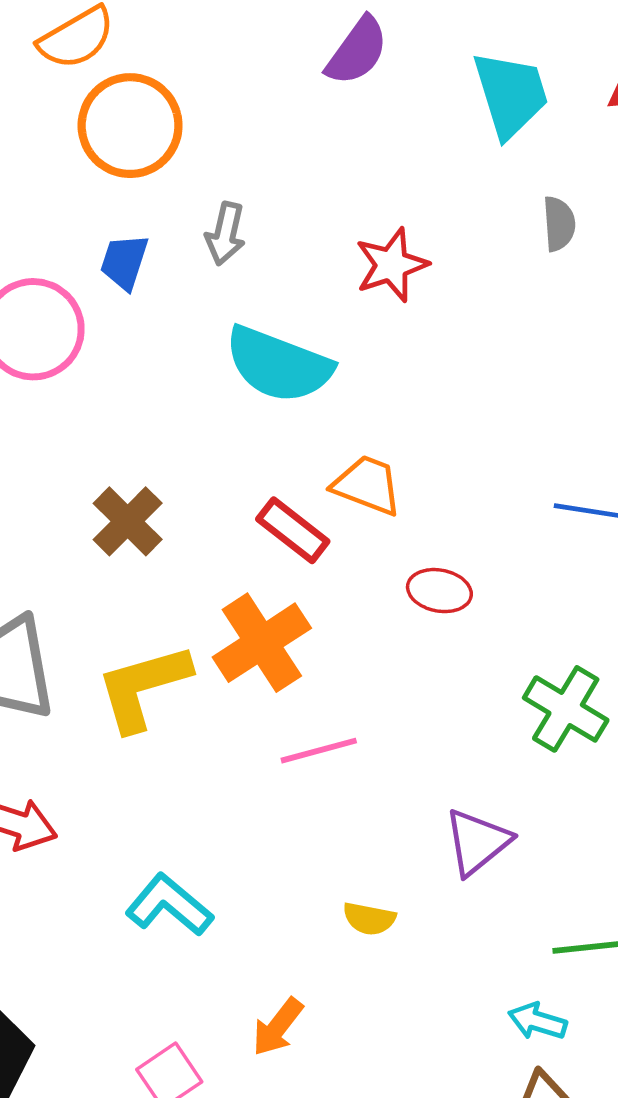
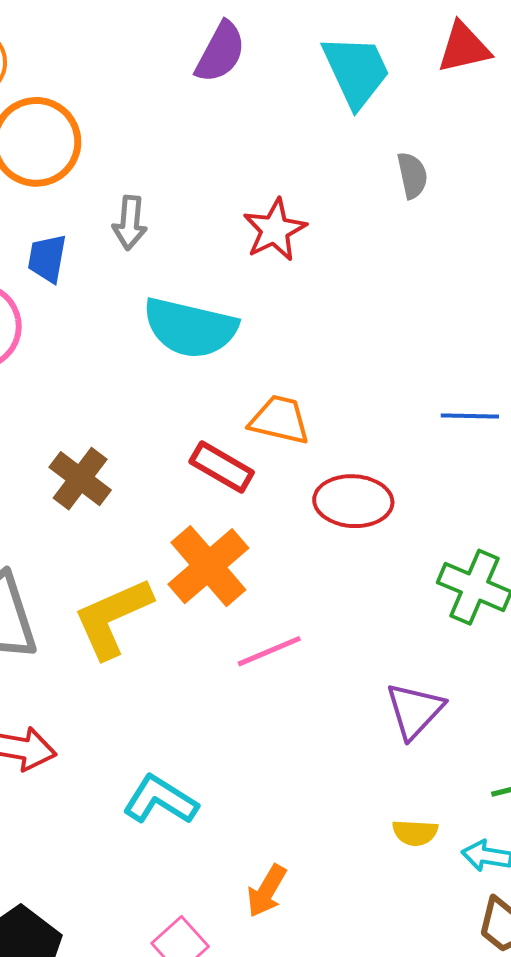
red ellipse: (439, 591) -> (353, 501), size x1.4
yellow semicircle: (369, 919) -> (415, 833), moved

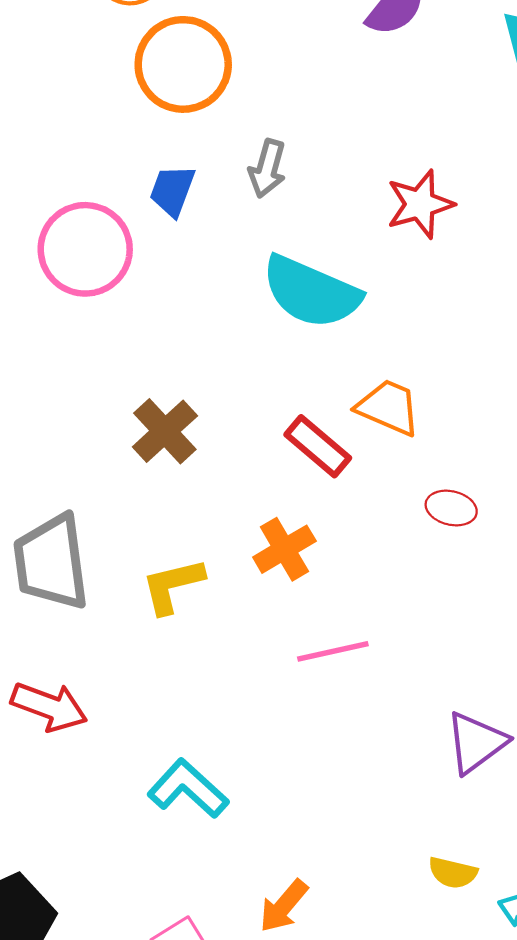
red ellipse: (353, 501) -> (451, 508), size x0.6
orange cross: (208, 566) -> (284, 549), size x0.7
yellow L-shape: (113, 618) -> (173, 586), size x0.7

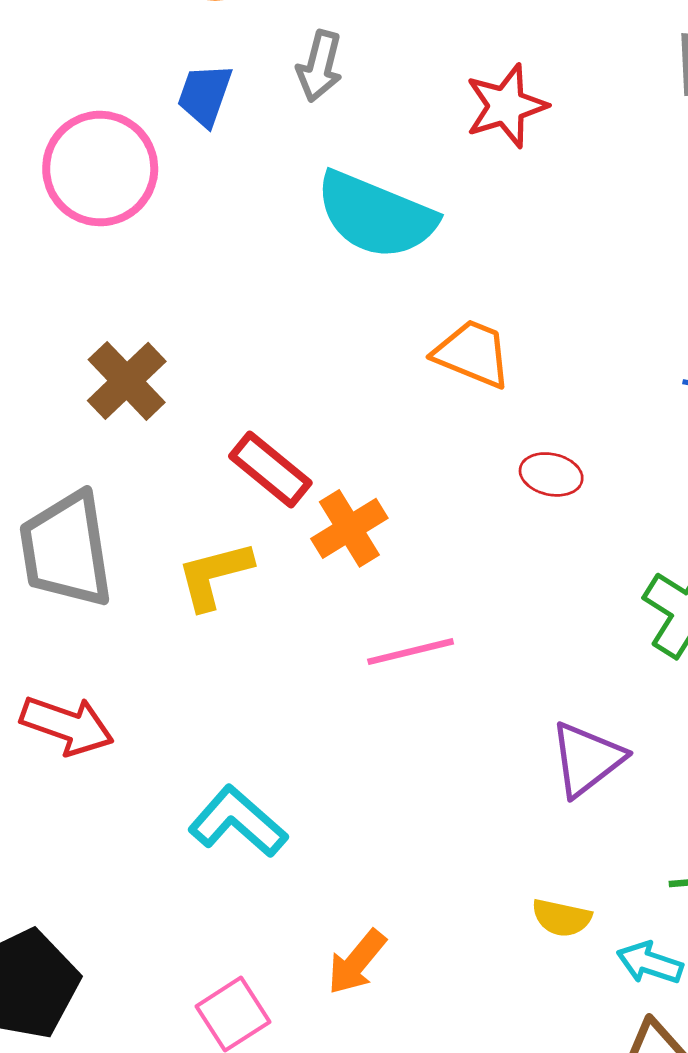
brown cross: (165, 431) -> (127, 381), moved
red rectangle: (318, 446) -> (270, 470), moved

